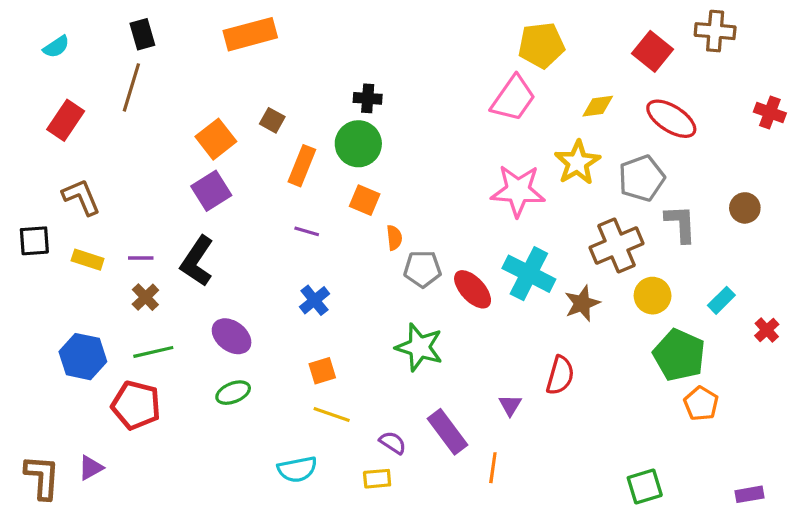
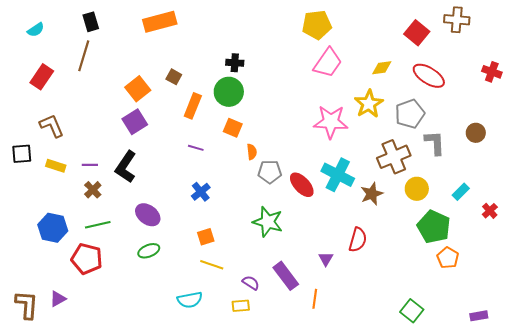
yellow pentagon: (541, 45) -> (317, 25), moved
green square: (645, 487) -> (412, 311), turned -35

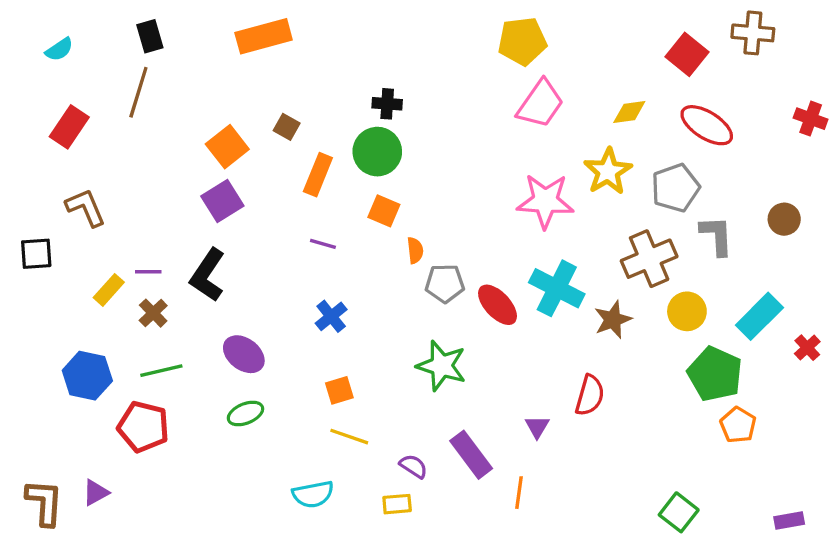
yellow rectangle: (56, 166) -> (109, 290), moved, turned -66
cyan rectangle: (461, 192) -> (759, 316), size x1.6

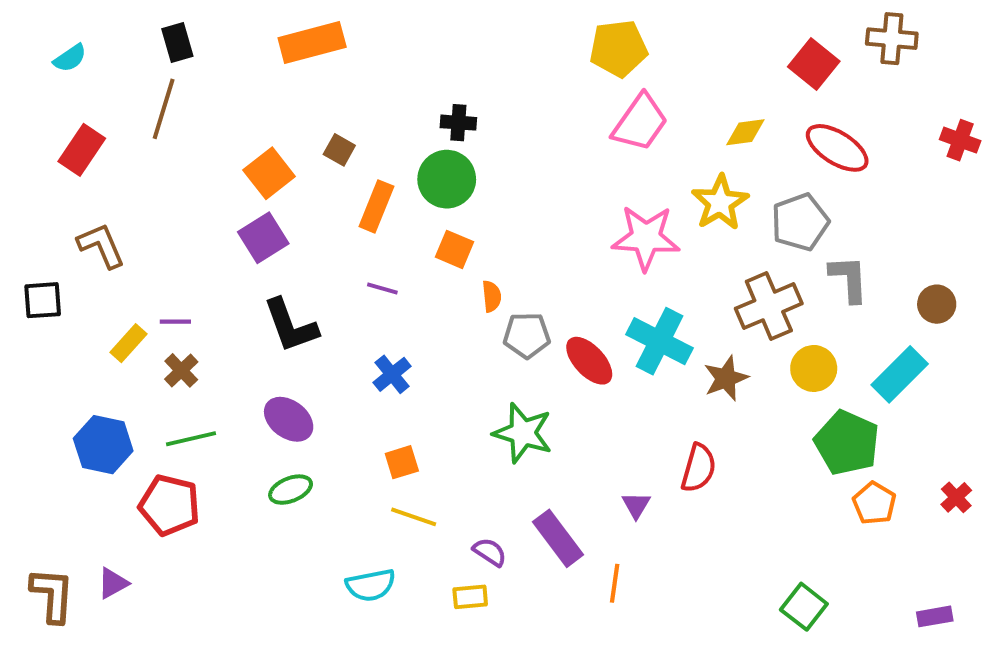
brown circle: (784, 219) -> (937, 304), moved
black L-shape: (208, 275) -> (291, 326), moved, turned -54
red cross: (807, 348) -> (956, 497), moved

